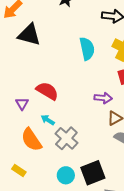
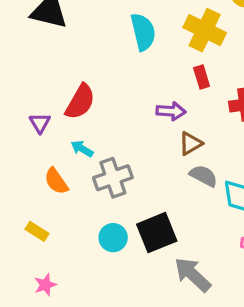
red semicircle: (47, 91) -> (80, 102), turned 90
gray cross: (66, 138) -> (113, 178), turned 30
orange semicircle: (31, 140) -> (56, 181), size x0.7

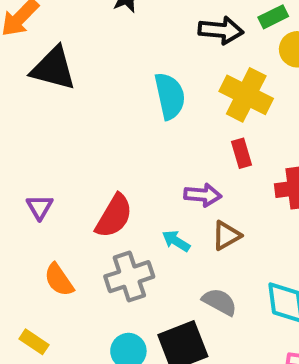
red semicircle: (80, 102) -> (114, 216), moved
cyan arrow: (82, 149) -> (176, 241), moved
gray semicircle: (204, 176) -> (220, 302), moved

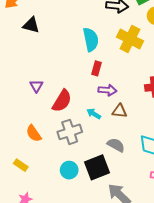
black triangle: (53, 68) -> (31, 25), size x0.7
red rectangle: (241, 153) -> (97, 68), moved, turned 32
purple triangle: (40, 207) -> (36, 86), moved
brown triangle: (226, 236) -> (120, 111), turned 35

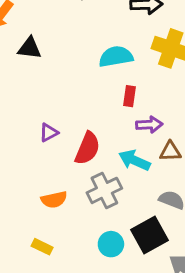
cyan semicircle: (91, 39) -> (116, 57), turned -80
purple triangle: (36, 86) -> (49, 133), turned 40
cyan arrow: (94, 114) -> (135, 160), size x1.5
orange semicircle: (34, 133) -> (54, 200), turned -60

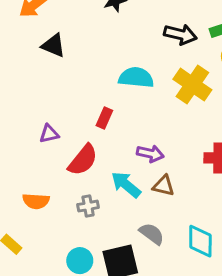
red rectangle: (130, 96) -> (104, 118), moved
gray cross: (104, 190) -> (88, 206), size x0.6

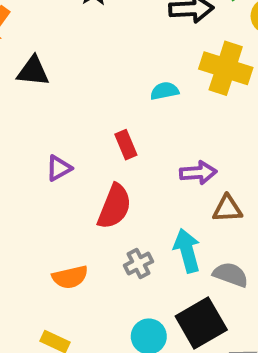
cyan semicircle: (136, 78) -> (165, 91), moved, size x0.6
red rectangle: (104, 118) -> (126, 145), turned -30
purple triangle: (49, 134) -> (59, 168), moved
cyan arrow: (126, 185) -> (187, 251), moved, turned 52

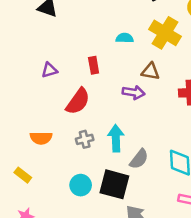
brown triangle: (227, 209) -> (150, 71), moved
gray semicircle: (231, 275) -> (139, 159), turned 95
black square: (201, 323) -> (114, 184), turned 32

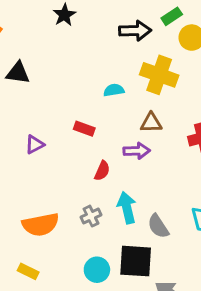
red rectangle: (94, 65) -> (84, 129), turned -49
red semicircle: (78, 101) -> (102, 171), moved, size x0.6
orange semicircle: (41, 138) -> (41, 225), size x1.4
gray semicircle: (139, 159) -> (158, 226), turned 120

